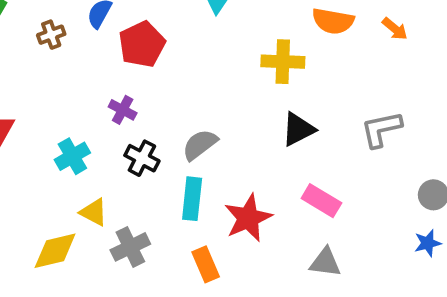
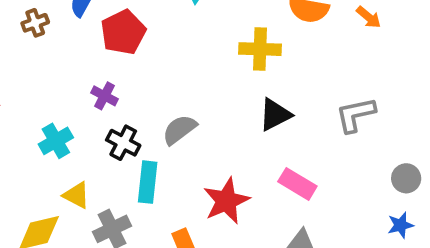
cyan rectangle: (192, 199) -> (148, 182), moved

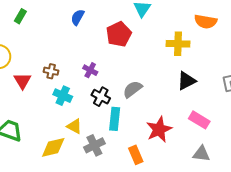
brown cross: (35, 23) -> (51, 71), moved, turned 32
red pentagon: (123, 32) -> (119, 34), moved
cyan cross: (56, 141) -> (63, 96), turned -36

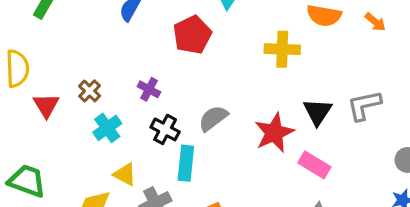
brown cross: (51, 71) -> (90, 91), turned 32
black triangle: (187, 81) -> (318, 112), moved, turned -30
cyan cross: (63, 96) -> (107, 128), turned 30
red star: (159, 129) -> (274, 133), moved

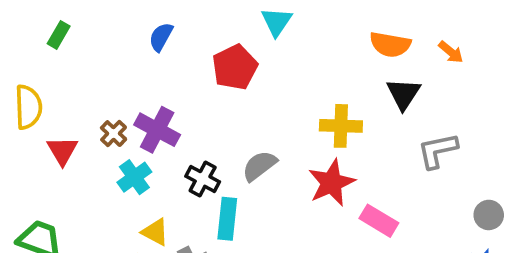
yellow cross: (282, 49) -> (341, 126), moved
purple cross: (149, 89) -> (157, 130), moved, size x1.6
black triangle: (318, 112) -> (403, 94), moved

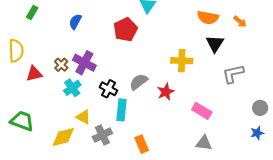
blue semicircle: (161, 37) -> (75, 22), moved
red triangle: (62, 151) -> (34, 74), turned 48
red star: (331, 183) -> (166, 92), moved, size x0.7

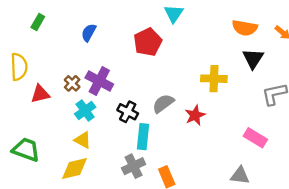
pink rectangle: (202, 111) -> (255, 138), moved
yellow triangle: (83, 117) -> (83, 140), moved
gray cross: (102, 135) -> (134, 166), moved

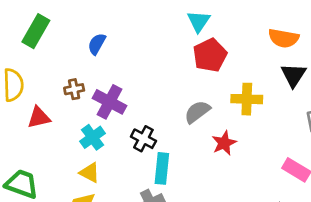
green rectangle: (38, 22) -> (36, 31), size x1.6
red pentagon: (148, 42) -> (210, 55), moved
brown cross: (72, 83) -> (74, 89), moved, turned 35
gray semicircle: (163, 103) -> (197, 112), moved

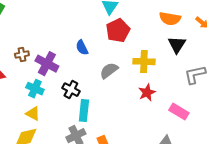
blue semicircle: (97, 44) -> (82, 48), moved, turned -56
cyan cross: (93, 137) -> (35, 89), turned -30
red star: (224, 143) -> (147, 93), moved

